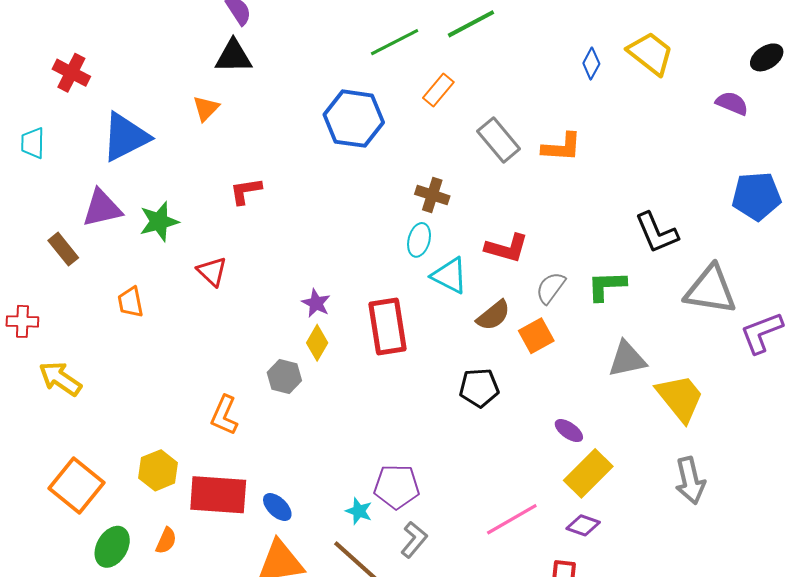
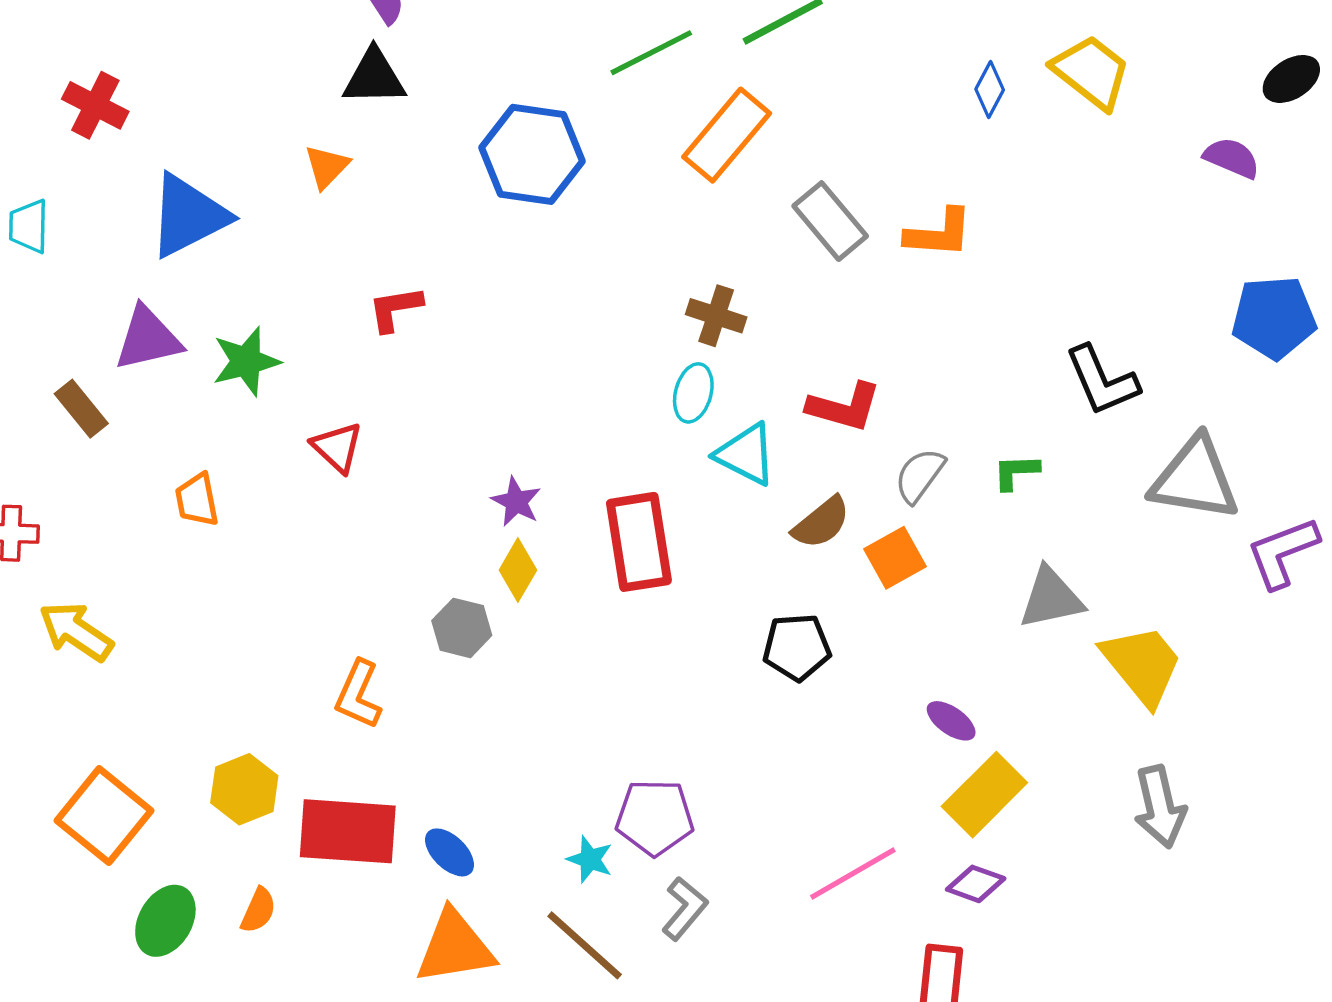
orange rectangle: (438, 90) -> (727, 135), size x1.6
blue hexagon: (354, 119) -> (532, 154), moved
green L-shape: (607, 286) -> (1016, 472), size x0.7

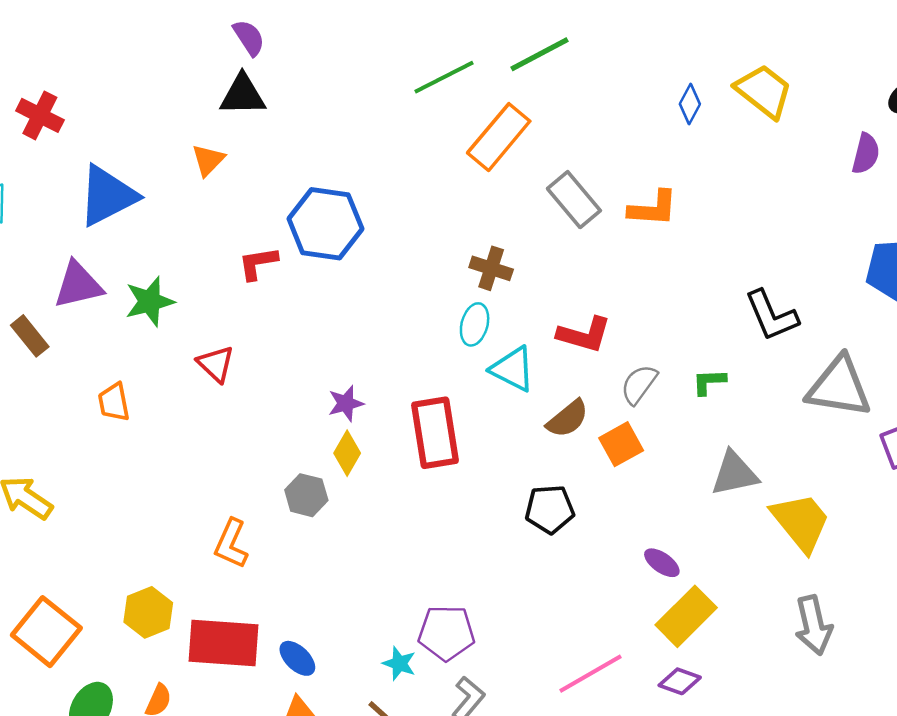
blue hexagon: (532, 154) -> (325, 224), moved
purple semicircle: (1232, 158) -> (866, 154), turned 81
purple star: (516, 502) -> (346, 403), turned 30

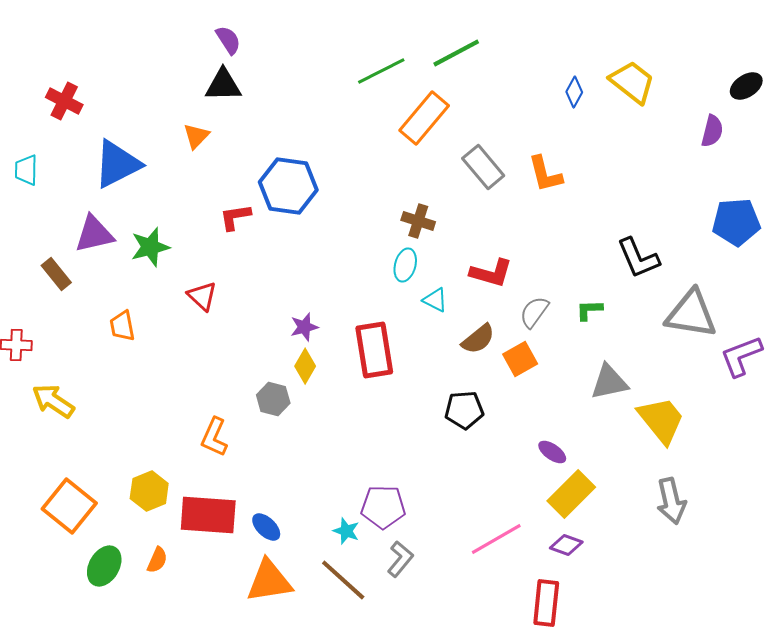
orange L-shape: (653, 208) -> (545, 174), turned 72
cyan triangle: (513, 369) -> (435, 300), size x0.7

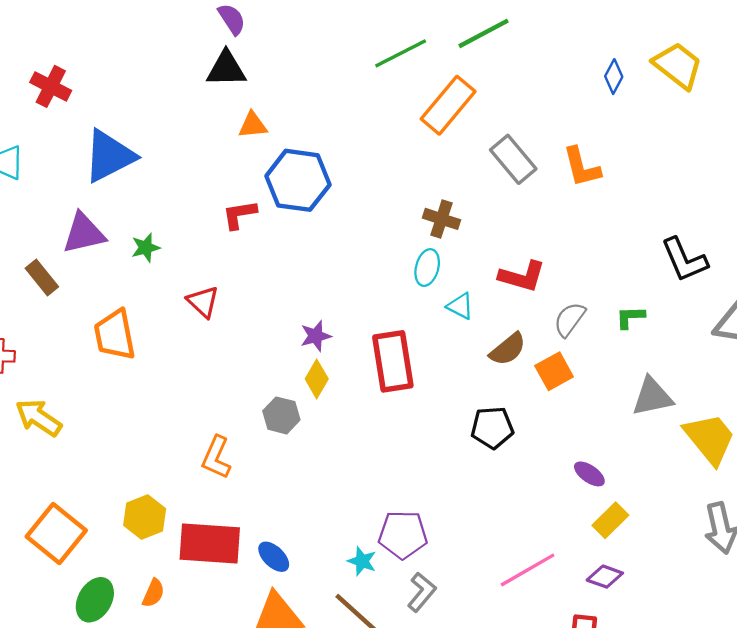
orange triangle: (196, 136) -> (253, 125), moved, turned 40
green star: (150, 247) -> (146, 248), size x0.7
orange trapezoid: (122, 326) -> (115, 335), size x1.5
yellow rectangle: (571, 494) -> (610, 520), size x0.7

